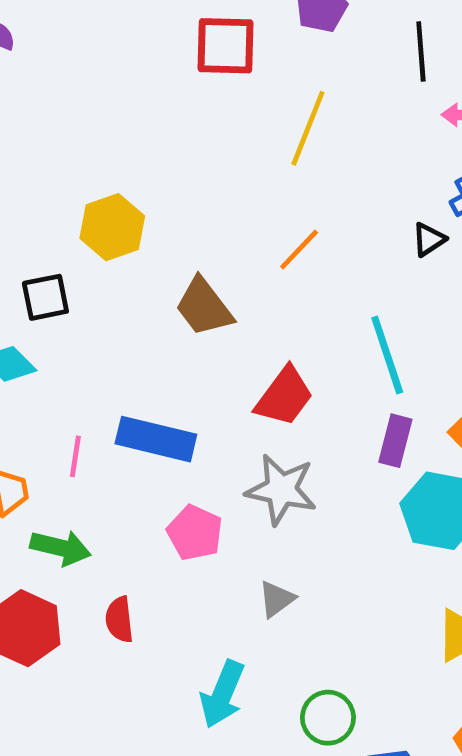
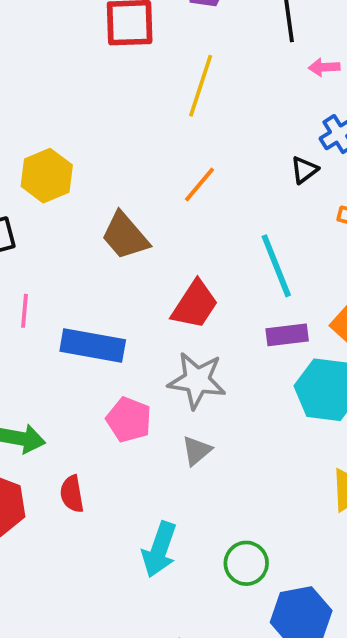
purple rectangle: (395, 441) -> (287, 335), turned 72
pink line: (75, 456) -> (25, 311), moved
gray triangle: (277, 599) -> (197, 451), moved

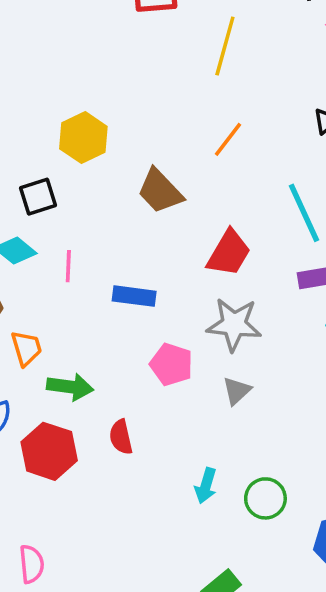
blue rectangle: (93, 346) -> (134, 296), size x0.7
cyan arrow: (159, 549) -> (206, 486), size x0.7
green circle: (246, 563) -> (265, 498), moved

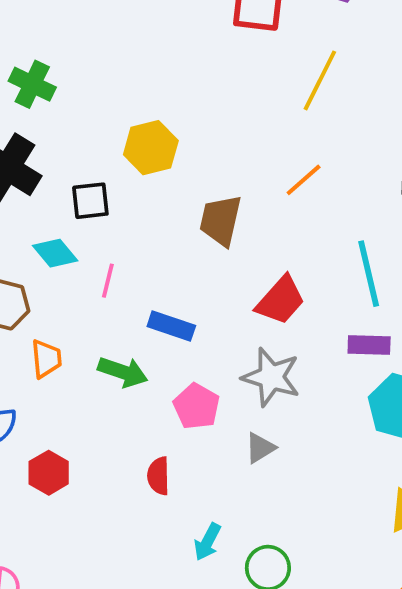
brown trapezoid: (160, 191) -> (221, 220), turned 45
green arrow: (70, 387) -> (123, 372), moved
red semicircle: (121, 437) -> (158, 476), moved
red hexagon: (49, 451) -> (49, 473), size x0.7

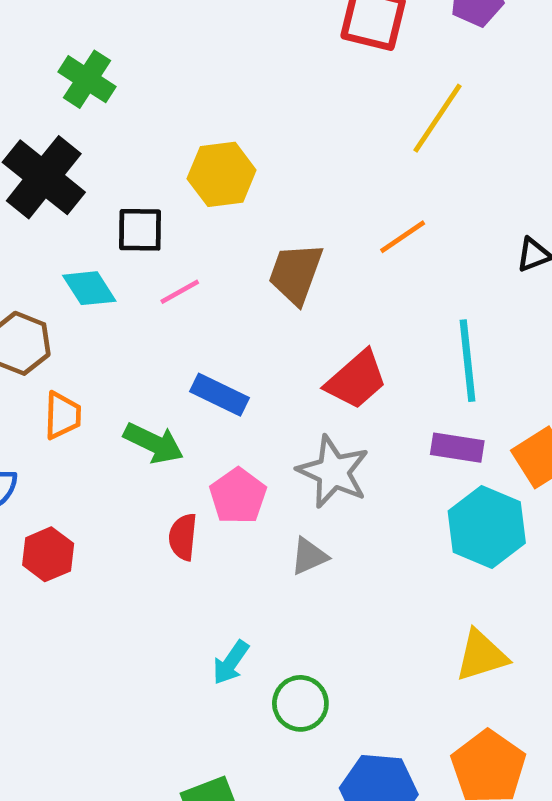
pink line: (108, 281) -> (180, 292), moved, turned 40
red semicircle: (158, 476) -> (183, 537), moved

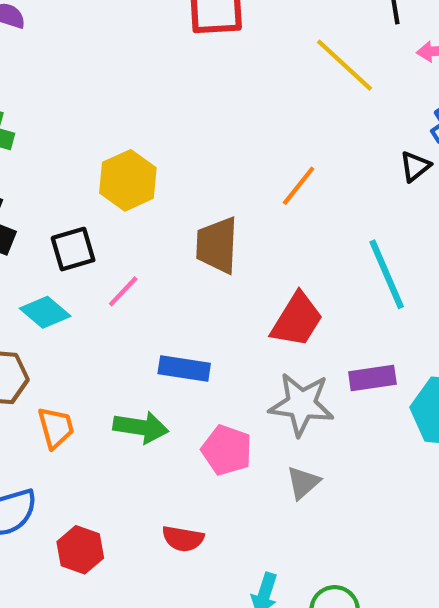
yellow line: (437, 118) -> (345, 65), moved, turned -64
purple rectangle: (457, 448) -> (372, 378), moved
red semicircle: (183, 537) -> (183, 539), moved, turned -69

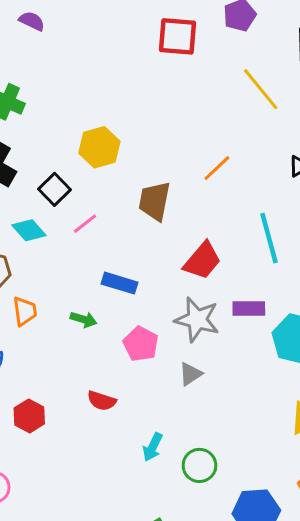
black square: (73, 249) -> (55, 189), turned -36
green arrow: (141, 427) -> (84, 319), size x0.7
red hexagon: (80, 550) -> (29, 416), moved

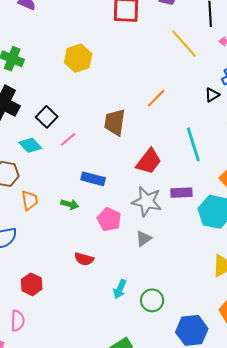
yellow hexagon: (99, 147) -> (78, 58), moved
red hexagon: (29, 416) -> (32, 284), moved

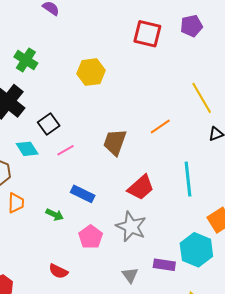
yellow line: (184, 44) -> (202, 98), moved
purple rectangle: (181, 193) -> (164, 265), moved
gray triangle: (144, 239) -> (130, 275), moved, turned -42

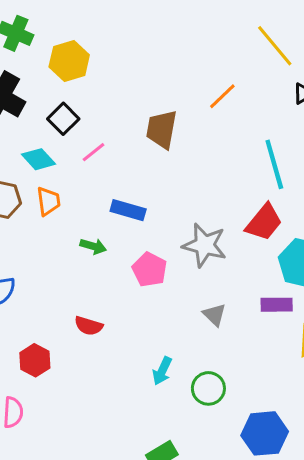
yellow hexagon: (91, 72) -> (69, 61), moved
red trapezoid: (141, 187) -> (264, 222), moved
orange trapezoid: (16, 203) -> (48, 201), moved
purple rectangle: (164, 265) -> (277, 305), moved
red semicircle: (58, 271) -> (89, 326), moved

